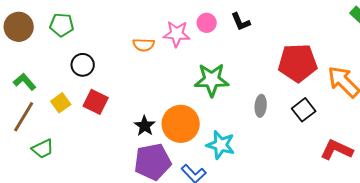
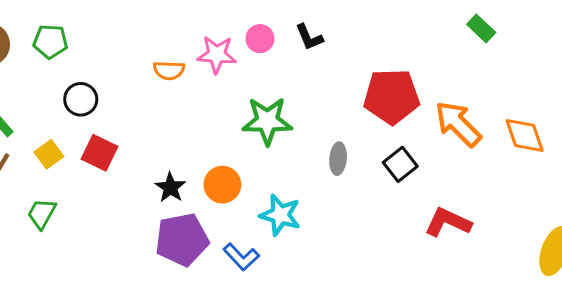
orange circle: (181, 124) -> (222, 185), size x0.7
green trapezoid: (43, 149) -> (42, 214), moved, turned 145

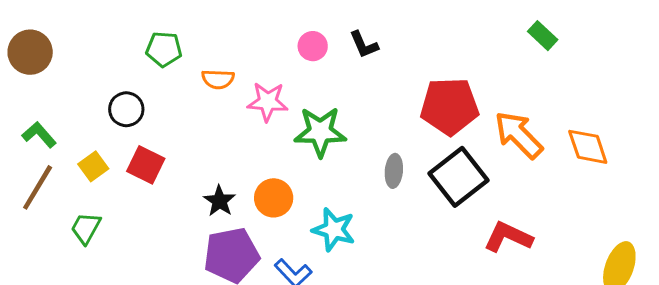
green pentagon: (50, 41) -> (164, 49), moved
pink star: (217, 54) -> (268, 102), moved
black square: (400, 164) -> (459, 177), size x1.6

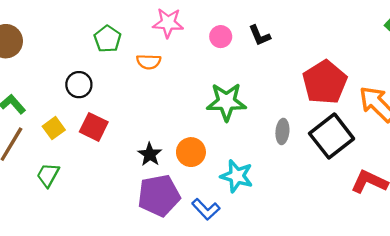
green pentagon: (164, 49) -> (107, 39), turned 30
pink star: (268, 102) -> (168, 23), moved
red pentagon: (449, 106) -> (325, 82), turned -30

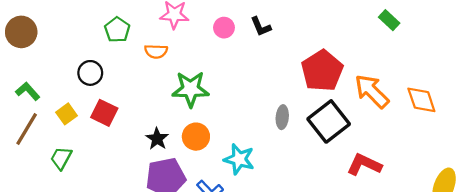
green star: (226, 102) -> (191, 89), moved

